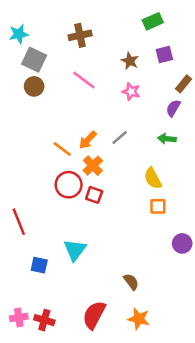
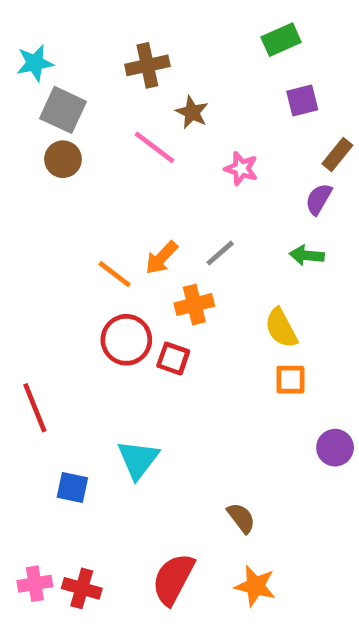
brown star: (130, 61) -> (192, 112), moved
orange cross: (93, 166) -> (194, 305), moved, turned 30

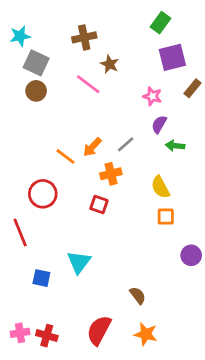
green rectangle: (281, 40) -> (160, 23), turned -30
purple square: (302, 101) -> (172, 57), size x1.5
pink star: (241, 169) -> (152, 96), moved
purple semicircle: (319, 199) -> (159, 124), moved
red circle: (126, 340) -> (43, 194), moved

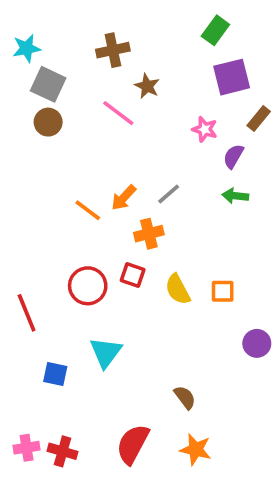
purple semicircle: (159, 124) -> (233, 156), moved
yellow semicircle: (160, 187) -> (178, 289), moved
red circle: (43, 194) -> (88, 286), moved

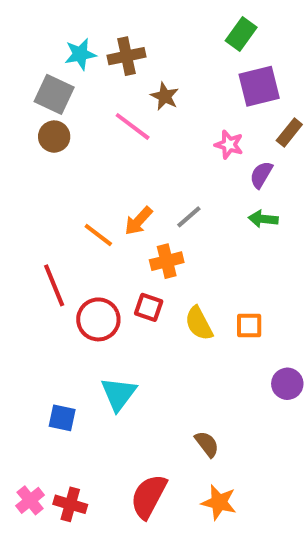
cyan star: (27, 48) -> (80, 54), moved
red line: (27, 313) -> (54, 285), moved
pink cross: (27, 448) -> (30, 500), turned -30

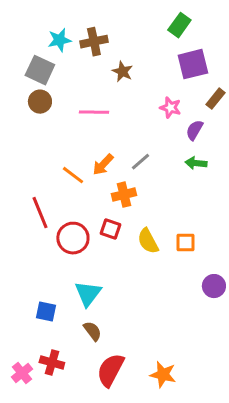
pink line: (133, 126) -> (94, 112), moved, turned -36
brown semicircle: (207, 444) -> (92, 331), moved
red cross: (70, 504) -> (52, 363), moved

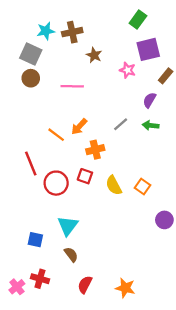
pink star: (170, 108) -> (128, 70), moved
gray line: (140, 162) -> (121, 124), moved
orange square: (185, 243) -> (143, 187), turned 35
red semicircle: (110, 370) -> (85, 284), size x0.7

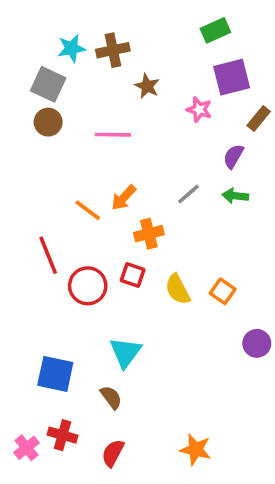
green rectangle: (138, 19) -> (215, 30), turned 30
cyan triangle: (68, 226) -> (125, 352), moved
blue square: (35, 240) -> (55, 374), size x1.5
red semicircle: (85, 284) -> (113, 453), moved

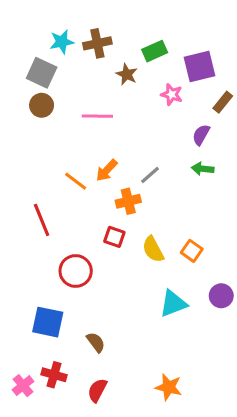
green rectangle: (215, 30) -> (155, 51), moved
gray line: (188, 194) -> (150, 175), moved
red circle: (88, 286) -> (76, 271), moved
cyan triangle: (125, 352) -> (173, 304), moved, turned 32

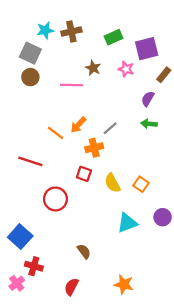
brown star: (127, 74) -> (93, 68), moved
red line: (42, 220) -> (30, 161), turned -50
blue square: (48, 322) -> (20, 237), moved, turned 30
brown semicircle: (96, 342) -> (84, 251), moved
red cross: (54, 375) -> (34, 266), moved

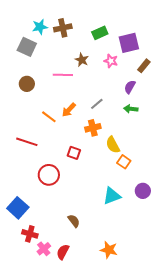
brown circle: (30, 77) -> (27, 84), moved
gray line: (110, 128) -> (97, 104), moved
orange cross: (94, 148) -> (93, 128), moved
yellow semicircle: (112, 183) -> (113, 145), moved
pink cross: (17, 283) -> (44, 249), moved

